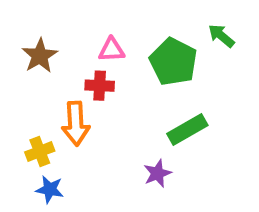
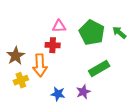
green arrow: (221, 36) -> (119, 33), moved
brown star: (40, 56) -> (16, 56), moved
blue star: (50, 189) -> (58, 94), moved

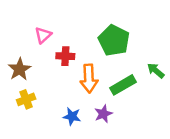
pink triangle: (59, 26) -> (43, 35), moved, turned -40
green arrow: (119, 33) -> (156, 71), moved
orange arrow: (40, 65) -> (89, 78), moved

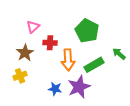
brown star: (19, 69) -> (25, 53), moved
purple star: (103, 114) -> (79, 87), size x1.6

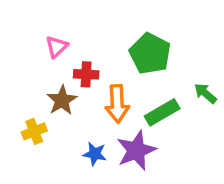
brown star: (25, 53) -> (62, 100), moved

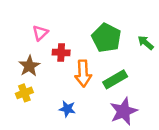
green arrow: (205, 93) -> (146, 43), moved
brown star: (62, 100) -> (29, 66), moved
purple star: (136, 150) -> (124, 111), moved

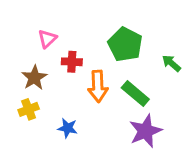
green arrow: (146, 43) -> (171, 63), moved
green rectangle: (115, 79) -> (135, 94), turned 70
blue star: (67, 109) -> (68, 128), moved

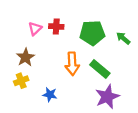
green pentagon: (125, 44) -> (92, 33), turned -30
red cross: (72, 62) -> (56, 27), moved
green arrow: (171, 63) -> (123, 38), moved

